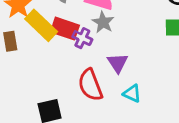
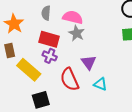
yellow rectangle: (41, 25) -> (29, 70), moved
purple cross: (82, 38) -> (50, 56), moved

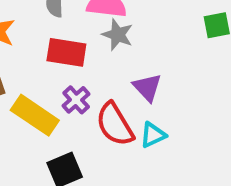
purple cross: (50, 56) -> (76, 100), moved, turned 32
cyan triangle: (100, 84) -> (153, 135), moved, turned -40

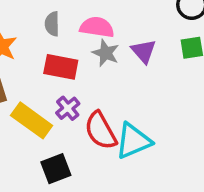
purple triangle: (147, 87) -> (144, 51), moved
cyan triangle: (153, 135) -> (133, 141), size x1.6

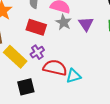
red semicircle: (101, 131) -> (55, 68), turned 125
cyan triangle: (133, 141) -> (74, 76), size x0.7

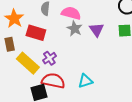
red rectangle: (36, 27) -> (36, 33), moved
red semicircle: (55, 68) -> (53, 81), moved

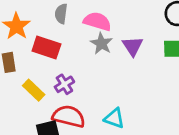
yellow rectangle: (28, 63) -> (34, 90), size x0.7
cyan triangle: (85, 81) -> (114, 118), turned 35

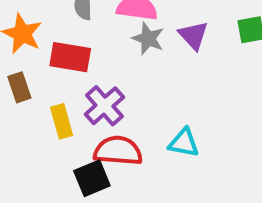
purple cross: (64, 84) -> (104, 106), size x1.4
yellow rectangle: (34, 90) -> (62, 121), turned 40

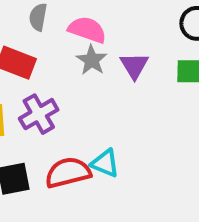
red semicircle: (118, 151) -> (68, 173), moved, turned -30

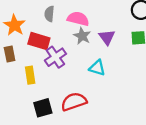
purple cross: (39, 114) -> (55, 57), moved
cyan triangle: (105, 163) -> (97, 68), moved

